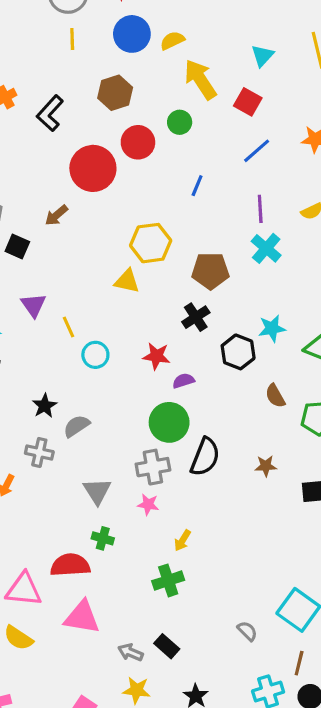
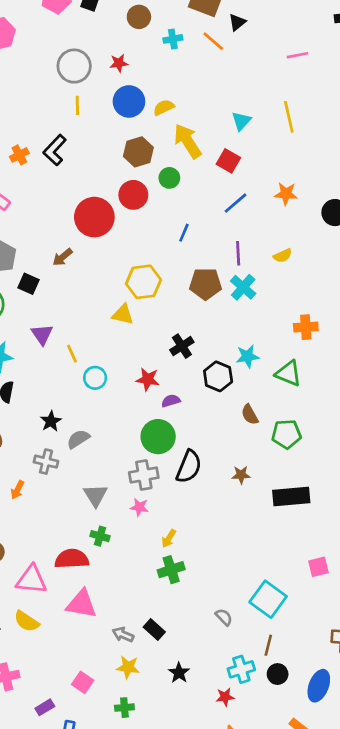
brown hexagon: (115, 93) -> (138, 152), moved
black L-shape: (50, 113) -> (55, 150), moved
brown pentagon: (210, 271) -> (205, 284), moved
green cross: (168, 580) -> (171, 570), moved

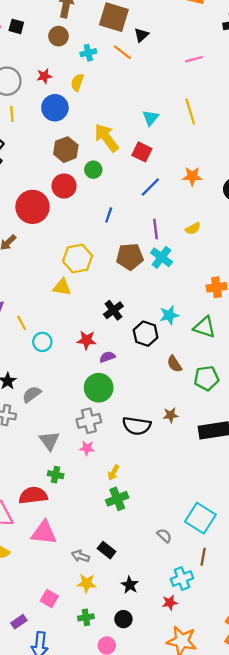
yellow semicircle: (164, 107) -> (77, 82), moved, turned -42
black semicircle: (189, 467) -> (137, 426), moved, turned 80
black circle: (278, 674) -> (123, 619), moved

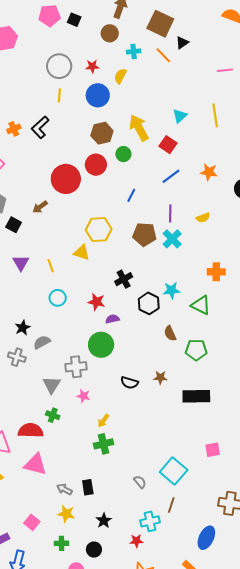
yellow line: (22, 323) -> (51, 266), moved
gray cross: (89, 421) -> (76, 367), moved
black semicircle: (137, 426) -> (129, 383), size x0.7
black rectangle: (107, 550) -> (88, 487), turned 35

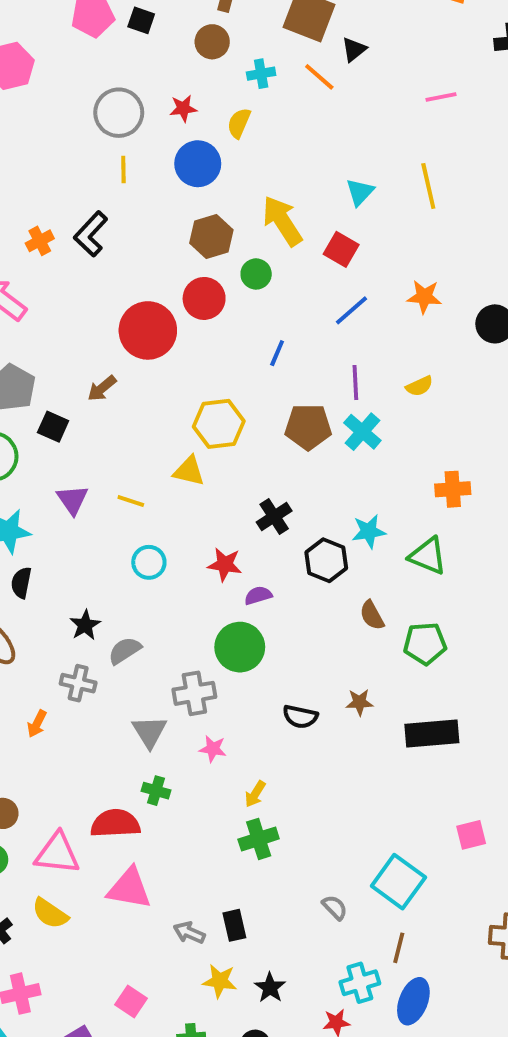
yellow line: (51, 266) -> (131, 501), turned -48
yellow star: (66, 514) -> (220, 981), moved
blue ellipse: (206, 538) -> (413, 1001), moved

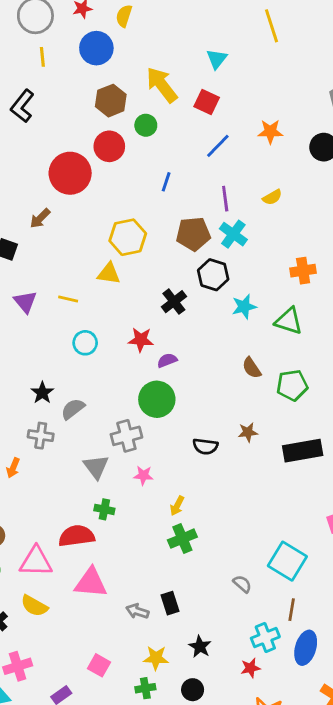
yellow line: (428, 186) -> (271, 26), moved
black hexagon: (326, 560) -> (213, 275), moved
yellow star: (220, 981) -> (156, 658), moved

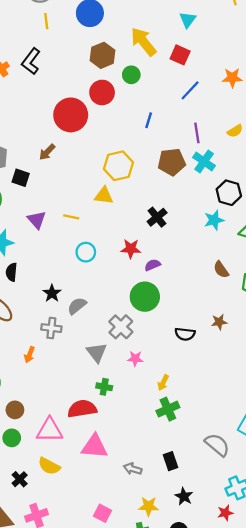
black hexagon: (213, 275) -> (229, 193), moved
gray cross: (126, 436) -> (121, 327), turned -30
gray semicircle: (242, 584) -> (217, 445), size x1.6
black rectangle: (170, 603) -> (171, 461), moved

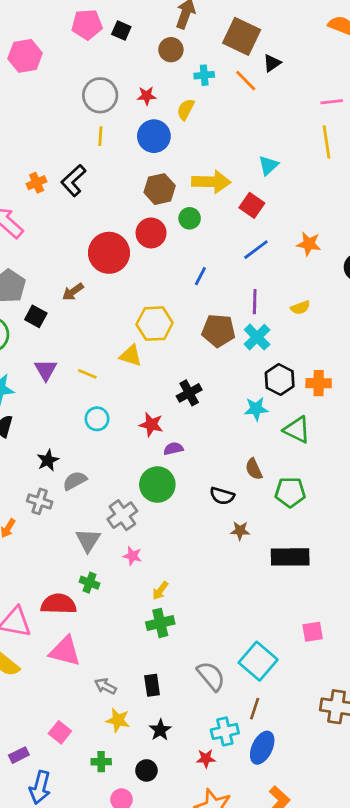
yellow arrow: (144, 42) -> (211, 182), turned 120
black semicircle: (185, 334) -> (222, 496), moved
yellow star: (148, 506) -> (118, 720), moved

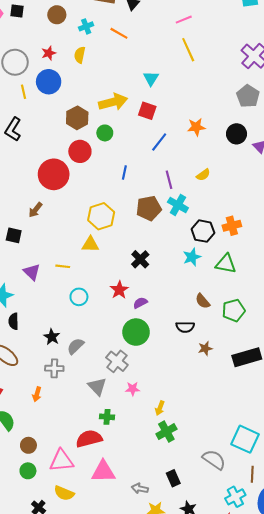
orange line: (246, 81) -> (119, 33), moved
blue circle: (154, 136) -> (49, 82), moved
red star: (151, 425) -> (119, 290), turned -30

